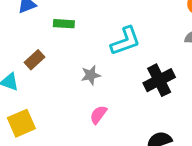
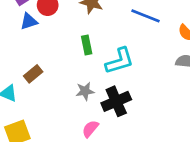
green rectangle: (64, 24) -> (87, 45), moved, turned 72
black cross: (159, 80) -> (116, 101), moved

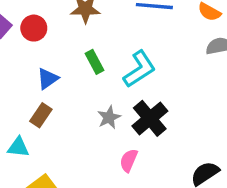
blue triangle: (29, 21) -> (48, 79), moved

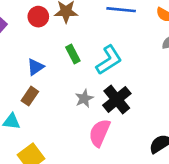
red circle: (34, 28) -> (38, 17), moved
pink semicircle: (129, 160) -> (100, 133), size x1.5

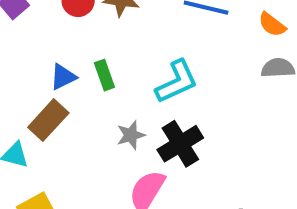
green rectangle: (73, 54) -> (104, 75), moved
brown rectangle: (30, 96) -> (48, 120), size x1.4

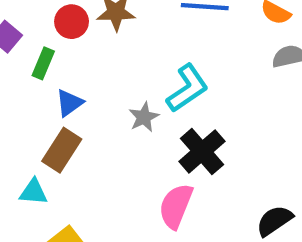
green rectangle: (104, 75) -> (43, 63), moved, turned 52
gray star: (131, 135) -> (144, 117), moved

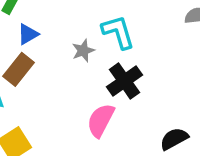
cyan L-shape: (187, 88) -> (118, 32), turned -78

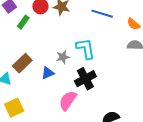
blue triangle: (28, 34) -> (48, 73), moved

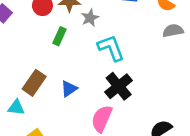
green rectangle: (23, 22) -> (60, 36), moved
gray star: (63, 57) -> (90, 18), moved

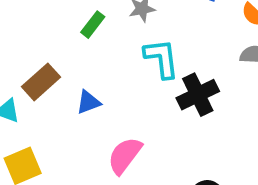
black cross: (119, 86) -> (198, 95), moved

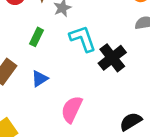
green rectangle: (93, 25) -> (37, 37), moved

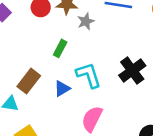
cyan L-shape: (83, 39) -> (89, 75), moved

